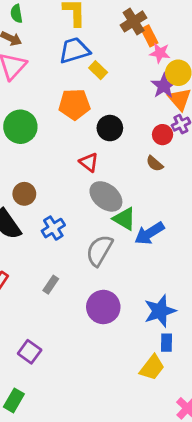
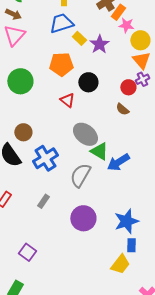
orange rectangle: (149, 36) -> (118, 12), turned 63
purple star: (164, 86) -> (99, 44), moved
red triangle: (89, 162) -> (67, 100), moved
blue cross: (53, 228) -> (45, 158), size x1.4

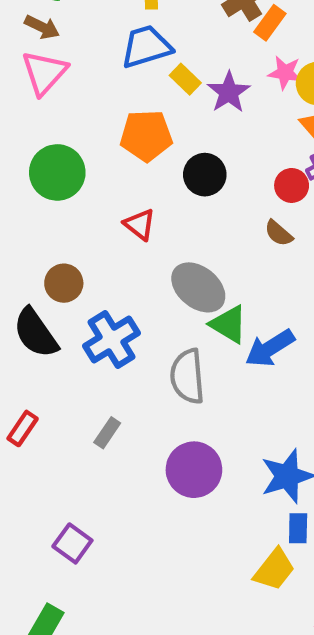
pink star: (126, 25) -> (285, 73), moved
red triangle: (67, 100) -> (140, 225), moved
gray semicircle: (80, 175) -> (187, 376), turned -35

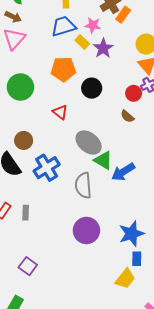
pink star: (285, 73) -> (93, 25), moved
gray rectangle: (107, 433) -> (26, 213), moved, turned -32

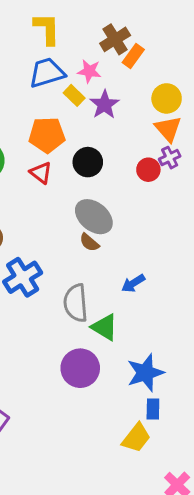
red triangle: (60, 112) -> (41, 173), moved
brown semicircle: (127, 116) -> (89, 242), moved
gray ellipse: (89, 143) -> (94, 217), moved
green triangle: (103, 160) -> (104, 327), moved
blue arrow: (123, 172) -> (133, 283), size x0.7

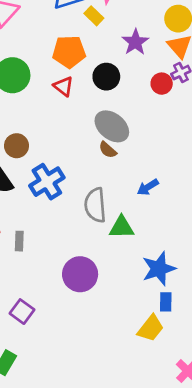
purple star: (104, 105) -> (135, 42), moved
green triangle: (104, 327) -> (122, 227), turned -32
purple circle: (80, 368) -> (80, 274), moved

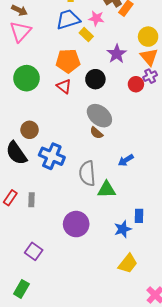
blue cross: (47, 182) -> (52, 156), turned -35
blue star: (159, 269) -> (123, 229), moved, size x0.7
blue rectangle: (166, 302) -> (139, 216), moved

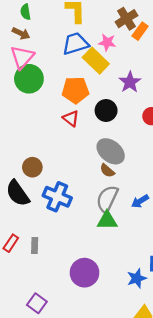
yellow rectangle: (86, 35) -> (96, 61), size x1.6
green circle: (26, 78) -> (29, 79), moved
gray semicircle: (87, 173) -> (107, 199), moved, turned 30
green triangle: (107, 190) -> (107, 220), moved

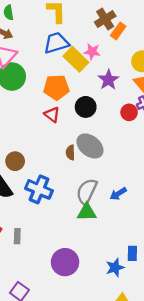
pink star: (107, 42) -> (92, 52), moved
brown semicircle: (107, 171) -> (70, 153), moved, turned 48

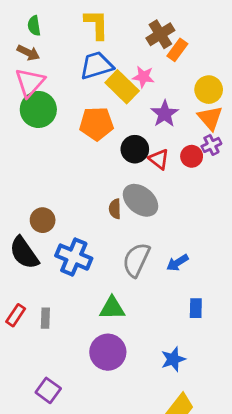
red triangle: (52, 115) -> (159, 159), moved
green triangle: (87, 212) -> (112, 308), moved
blue rectangle: (132, 253) -> (196, 308), moved

